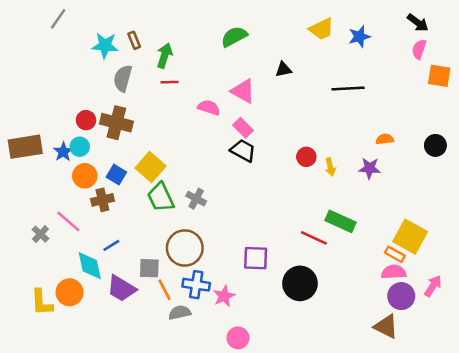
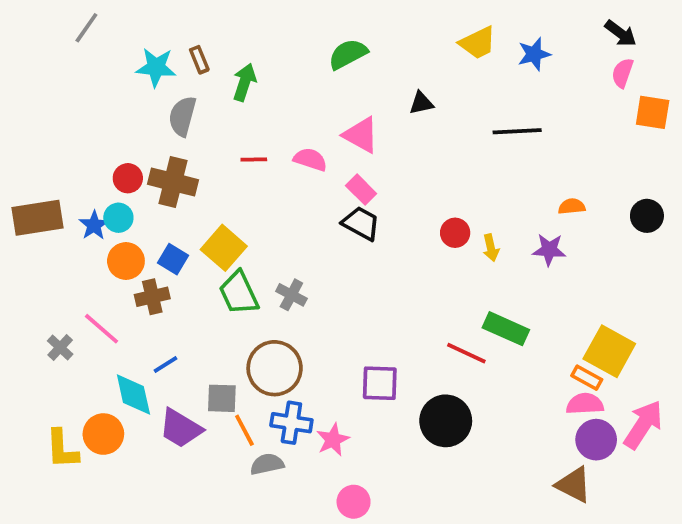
red line: (170, 82) -> (254, 159), moved
pink arrow: (433, 286) -> (643, 425), size x1.5

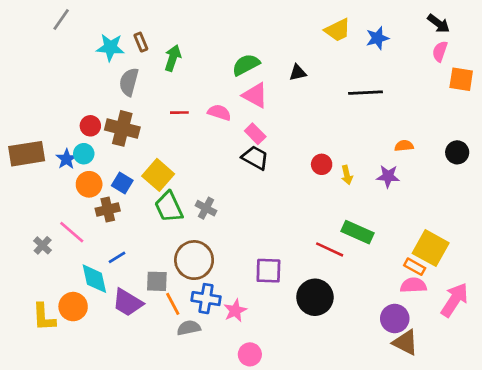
green semicircle: (348, 54) -> (246, 65), moved
purple circle: (596, 440) -> (395, 319), moved

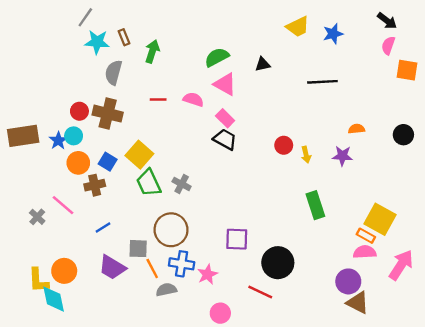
gray line: (61, 19) -> (85, 17), moved
green rectangle: (358, 232) -> (315, 205), turned 48
red line: (330, 249) -> (260, 292), moved
cyan diamond: (94, 279) -> (54, 299), moved

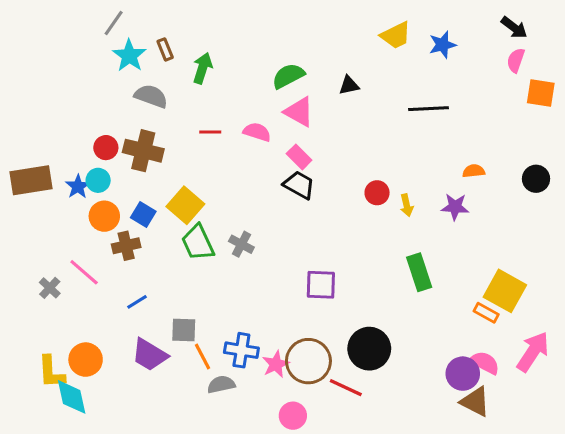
cyan star: (97, 42) -> (129, 56), turned 30
gray semicircle: (113, 72) -> (151, 96), turned 95
brown circle: (171, 230) -> (308, 361), moved
purple square: (237, 239) -> (321, 285), moved
pink semicircle: (365, 252) -> (485, 363), moved, turned 30

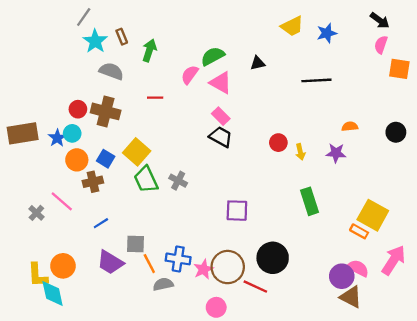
pink semicircle: (257, 132) -> (190, 75), moved, turned -72

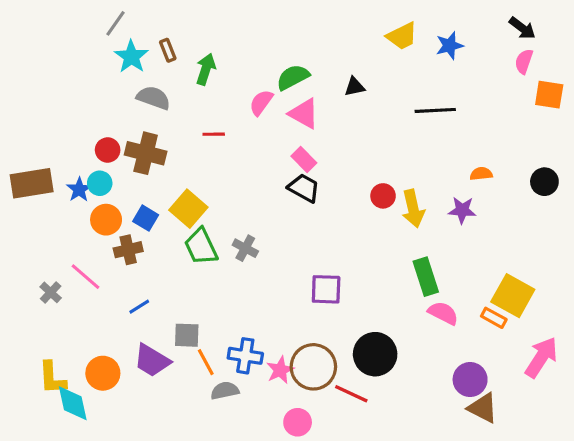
yellow arrow: (300, 152) -> (413, 209), size x1.6
orange circle: (63, 266) -> (103, 373), moved
pink semicircle: (358, 268) -> (443, 313), moved

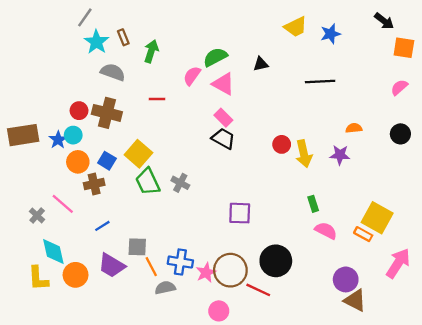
pink semicircle: (524, 61) -> (399, 87), moved, turned 30
orange square: (549, 95) -> (404, 48), moved
green rectangle: (426, 277) -> (313, 204), size x0.6
cyan diamond: (73, 403) -> (53, 252), moved

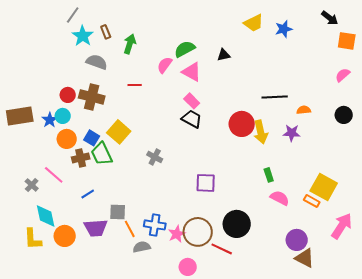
black line: (320, 82) -> (275, 97), moved
red circle: (282, 144) -> (242, 124), size x1.6
green trapezoid: (148, 182) -> (102, 154), moved
purple trapezoid: (112, 266) -> (96, 228), turned -35

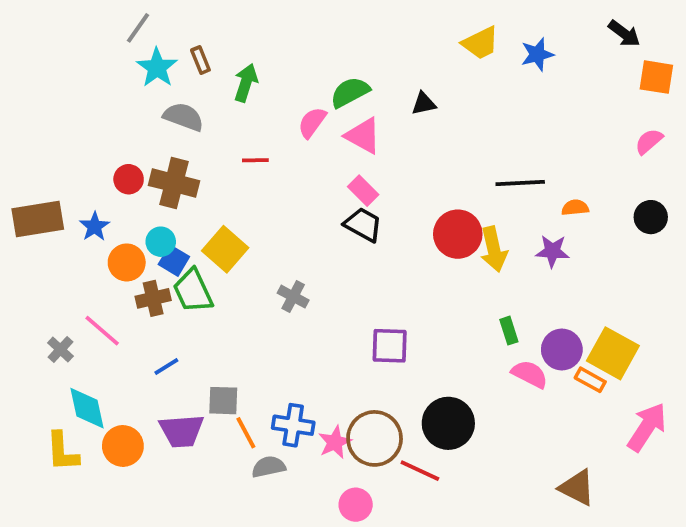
cyan circle: (63, 116) -> (161, 242), moved
purple circle: (297, 240) -> (562, 350), moved

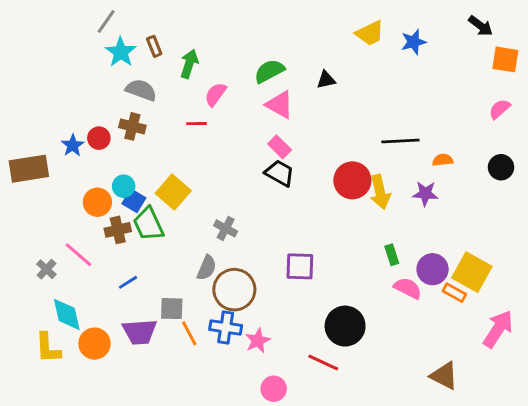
pink semicircle: (312, 122) -> (215, 94), moved
brown cross: (174, 183) -> (132, 126), moved, size x0.7
blue star: (95, 227) -> (73, 145), moved
brown circle: (375, 438) -> (234, 290), moved
gray semicircle: (269, 467) -> (207, 268), moved, turned 125

